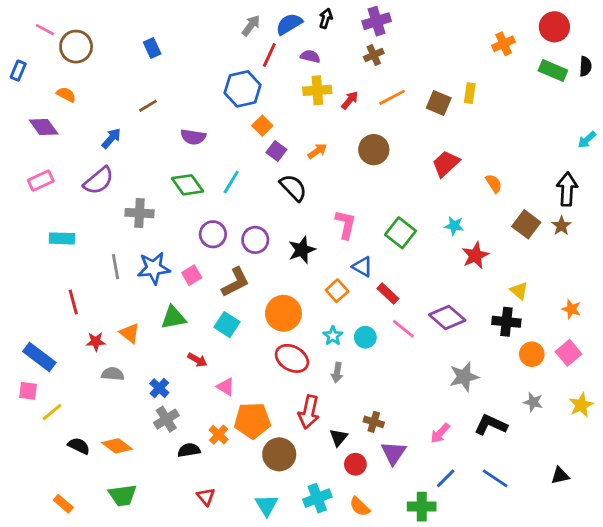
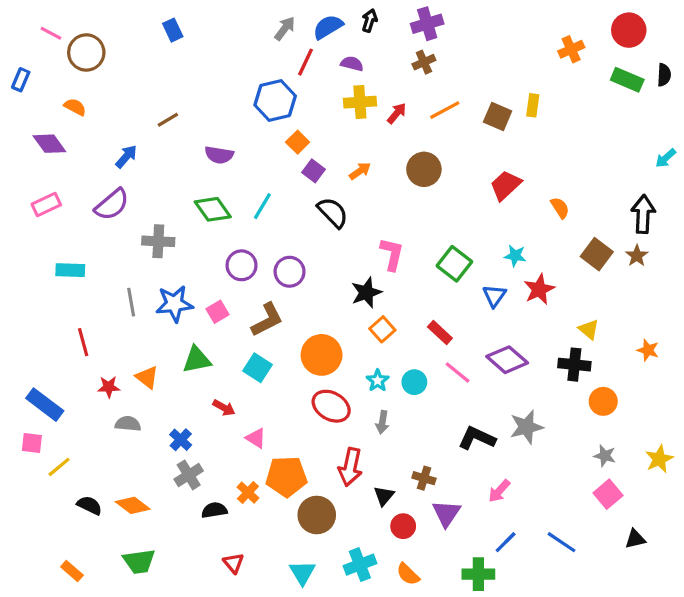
blue rectangle: (152, 48) -> (173, 30), moved
black star: (302, 250) -> (366, 293), moved
blue triangle: (362, 267) -> (494, 296), moved, turned 35
pink square: (568, 353) -> (608, 494), moved
black L-shape: (491, 425) -> (477, 438), moved

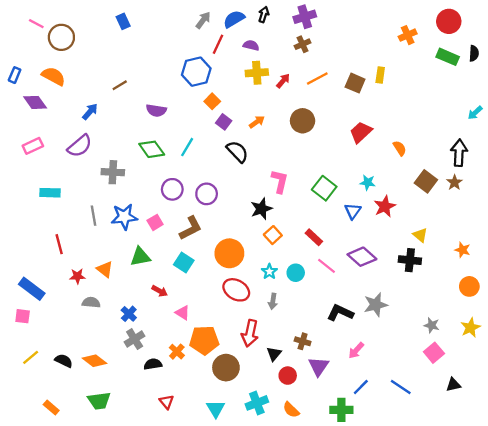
blue rectangle: (21, 80) -> (15, 75), moved
orange semicircle: (75, 107) -> (53, 76), size x1.5
orange circle: (603, 401) -> (469, 286), moved
yellow line: (59, 467) -> (31, 357), moved

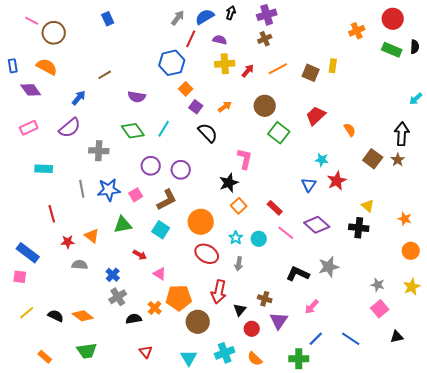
blue rectangle: (15, 75) -> (13, 66), turned -32
green square: (324, 188) -> (279, 133), moved

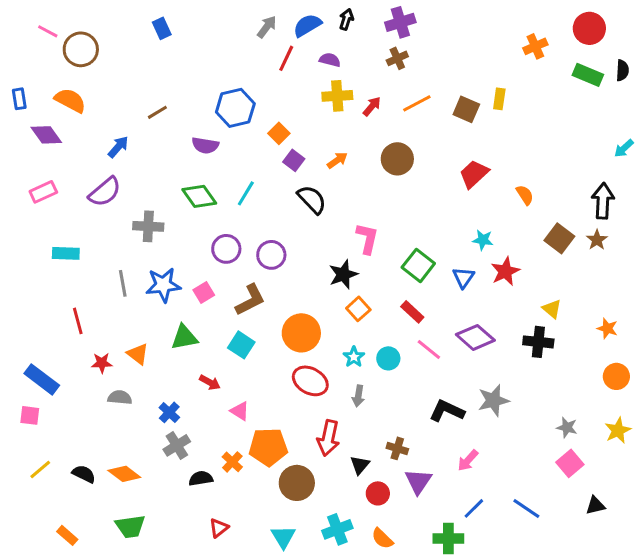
blue hexagon: (172, 63) -> (235, 108), moved
green square: (279, 133) -> (418, 265), moved
red triangle: (146, 352) -> (219, 528), turned 32

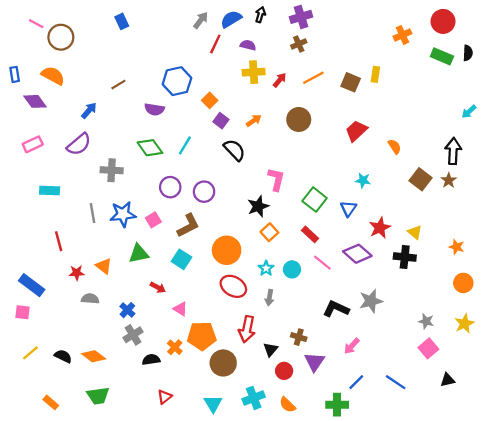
red star: (505, 271) -> (380, 228), moved

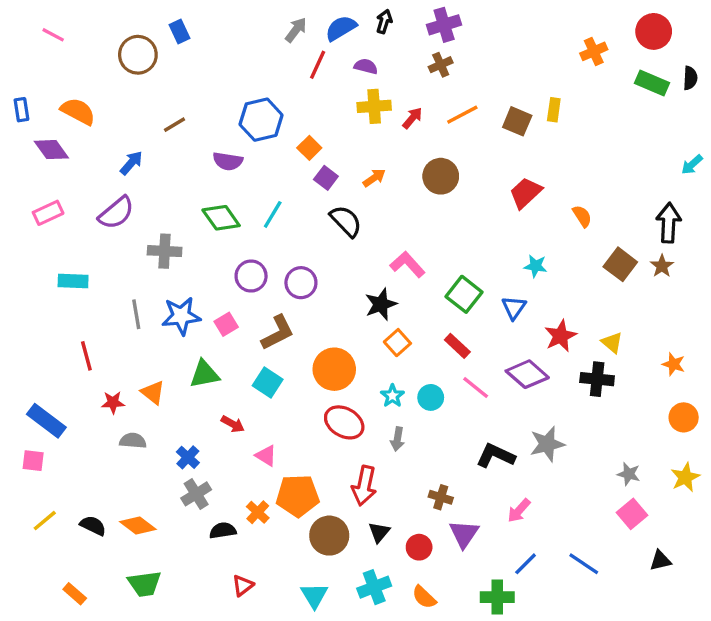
brown circle: (61, 37) -> (138, 55), moved
pink L-shape: (276, 179) -> (407, 264), turned -55
black triangle: (271, 349) -> (379, 532), moved

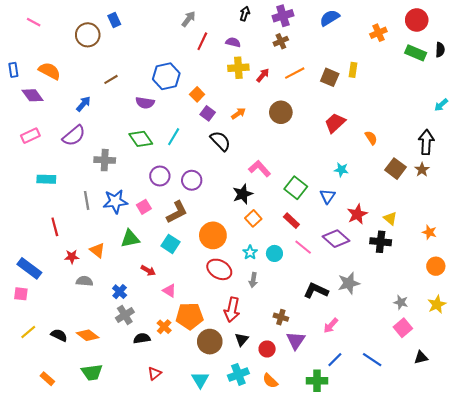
blue semicircle: (341, 28) -> (330, 18), moved

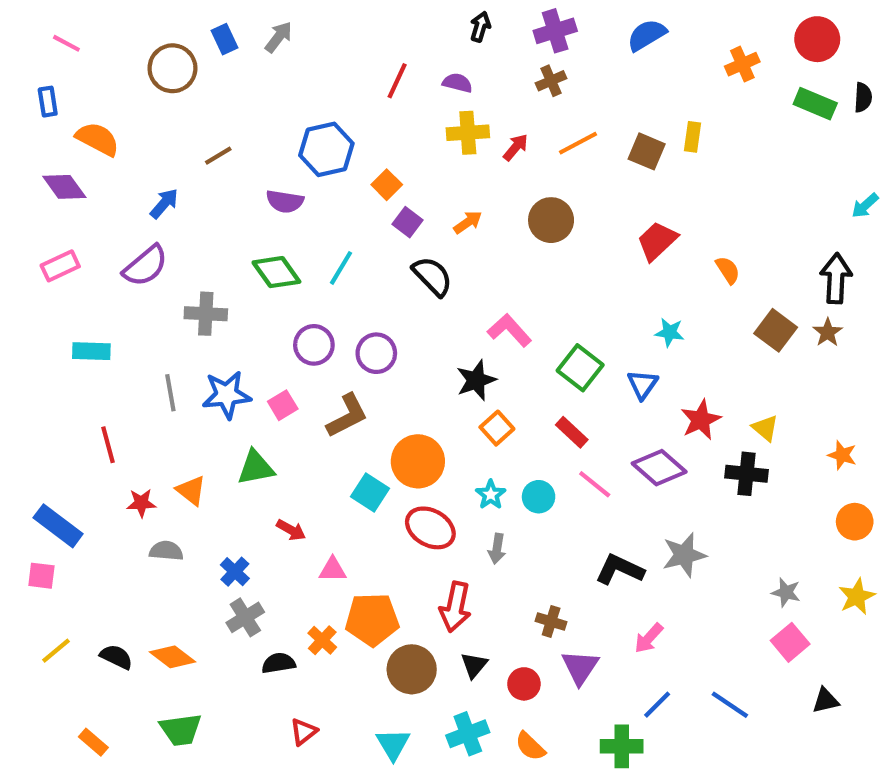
gray arrow: (189, 19) -> (279, 37), moved
blue rectangle: (13, 70) -> (48, 102), moved
cyan square: (170, 244) -> (370, 493), moved
pink triangle: (169, 291) -> (333, 570), turned -32

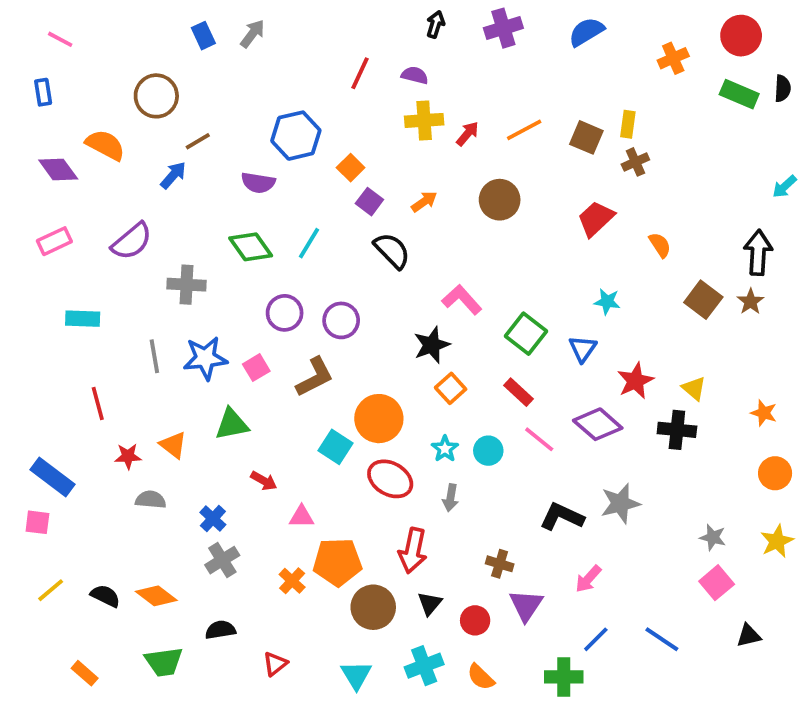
brown circle: (172, 68) -> (156, 96), moved
brown cross: (551, 81) -> (635, 162), moved
orange semicircle: (98, 139) -> (105, 145), moved
blue arrow: (164, 203) -> (173, 175), moved
black semicircle: (279, 663) -> (220, 630), moved

